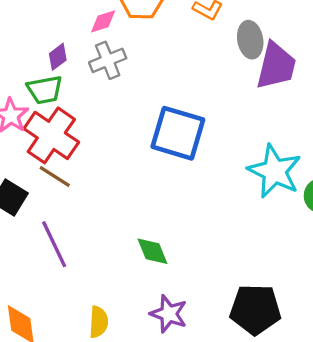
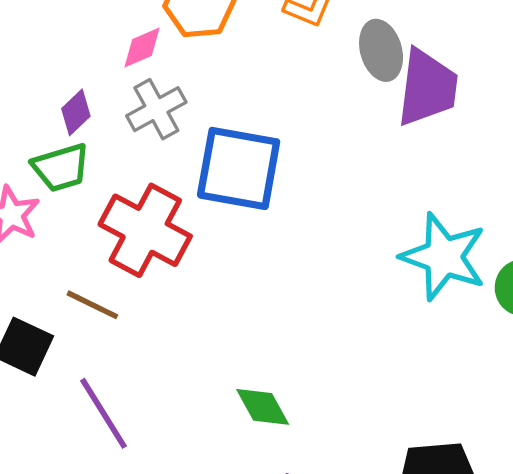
blue square: (178, 133) -> (239, 168), moved
red cross: (51, 135) -> (145, 230), moved

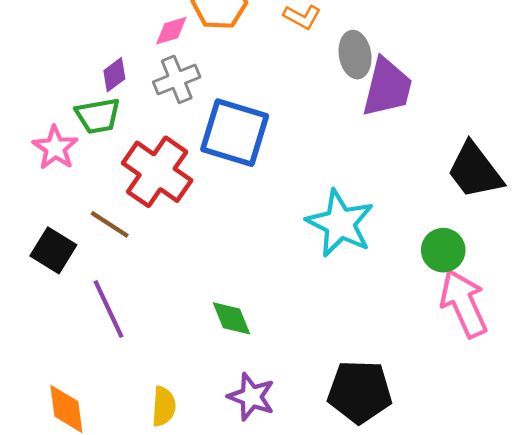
cyan star: (444, 257) -> (340, 223), moved

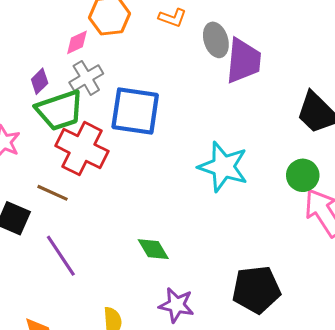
green trapezoid: (98, 116) -> (60, 110), moved, size x1.4

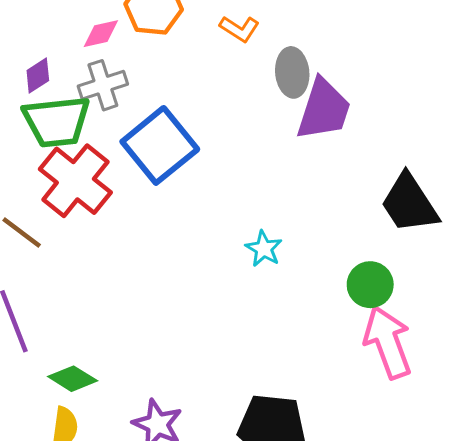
blue square: (135, 111) -> (160, 145), turned 30
cyan star: (223, 167) -> (264, 249), size x0.5
green diamond: (153, 249) -> (73, 379), moved, turned -40

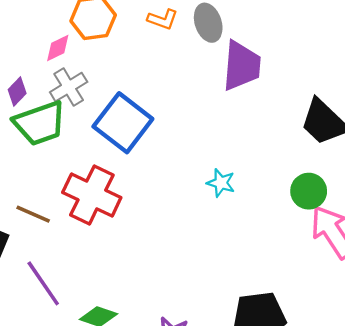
gray ellipse: (292, 72) -> (208, 23), moved
red cross: (75, 181) -> (92, 195), moved

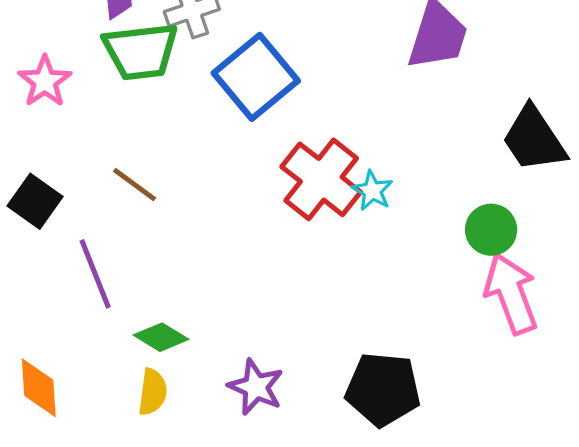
red cross: (92, 195) -> (321, 179), moved
brown line: (33, 214) -> (135, 185), moved

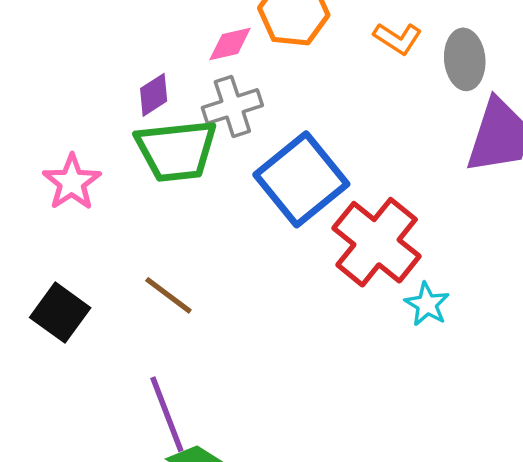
red cross: (321, 179) -> (377, 242), moved
purple line: (95, 274) -> (167, 414), moved

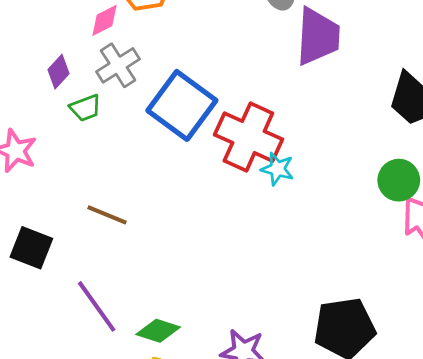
green trapezoid: (176, 150) -> (85, 108), size x0.5
cyan star: (427, 304) -> (277, 169), moved
purple line: (167, 414) -> (97, 306), moved

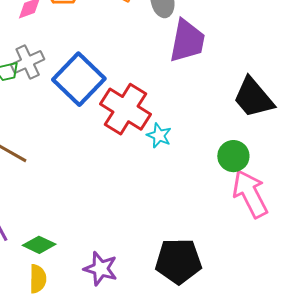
gray cross: (118, 65) -> (28, 62), moved
cyan star: (277, 169) -> (159, 135), moved

